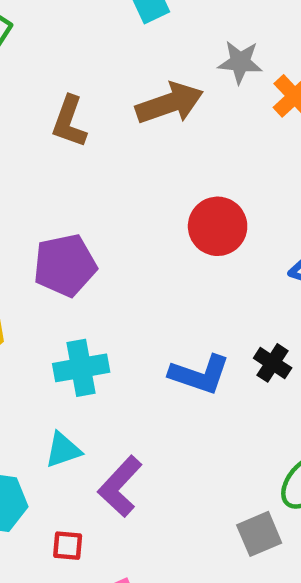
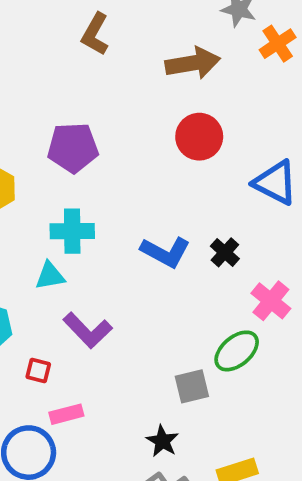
brown arrow: (170, 103) -> (193, 63), moved
cyan triangle: (63, 450) -> (50, 276), moved
purple L-shape: (120, 486) -> (88, 330), turned -96

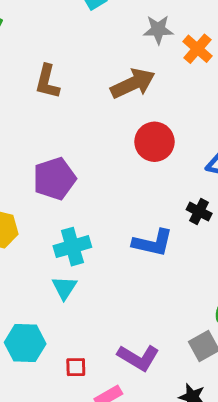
black cross: (225, 252) -> (199, 212), moved
cyan triangle: (50, 276) -> (64, 288), turned -32
purple L-shape: (88, 330) -> (138, 358), moved

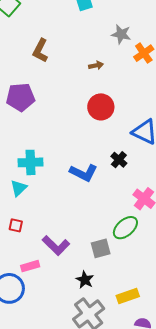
brown arrow: (133, 83) -> (96, 65), size x0.5
purple pentagon: (54, 179) -> (20, 97), moved
red square: (76, 367) -> (16, 225), moved

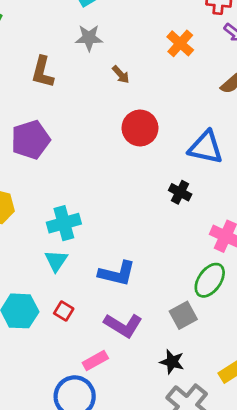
gray star: (121, 34) -> (89, 38), moved
brown arrow: (96, 65) -> (121, 75), turned 72
blue L-shape: (84, 173) -> (117, 273), moved
red square: (16, 225) -> (64, 311), turned 32

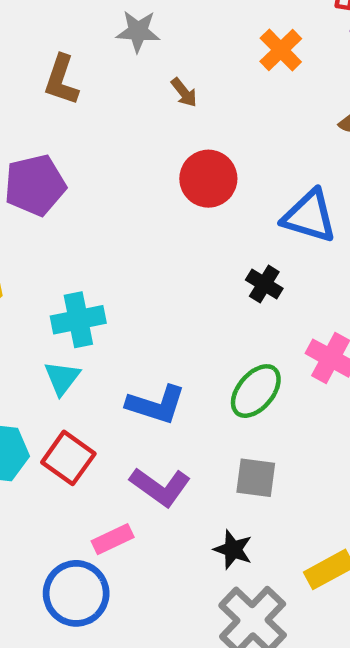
green ellipse: (210, 280) -> (256, 391), moved
red square: (64, 311) -> (68, 458), size x1.6
gray square: (183, 315) -> (256, 478), turned 32

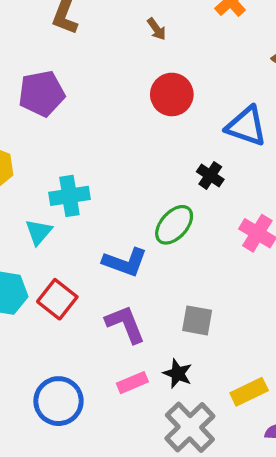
cyan triangle: (62, 378) -> (39, 232), moved
green ellipse: (256, 391) -> (174, 225), moved
purple L-shape: (160, 487) -> (125, 324), turned -150
pink rectangle: (113, 539) -> (132, 383), moved

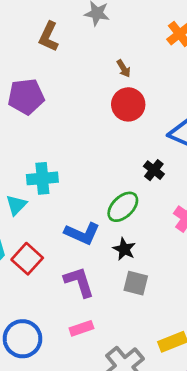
brown arrow: (156, 29) -> (124, 68), moved
black star: (178, 374) -> (124, 249), moved

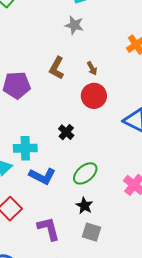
brown L-shape: (49, 37) -> (57, 68), moved
black cross: (154, 170) -> (66, 132), moved
blue L-shape: (82, 233) -> (42, 176), moved

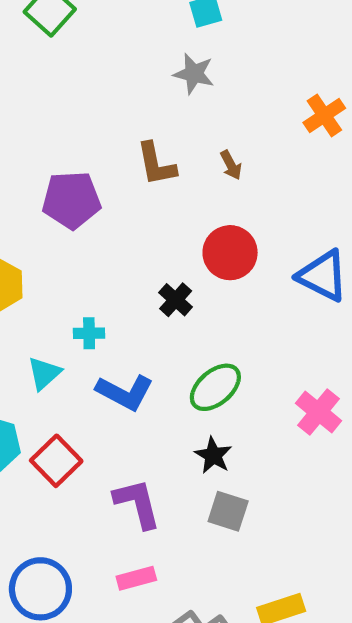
brown L-shape: (57, 68) -> (156, 164), turned -40
red circle: (94, 96) -> (230, 253), moved
cyan cross: (25, 148) -> (89, 333), size x0.6

